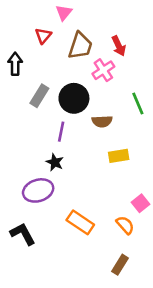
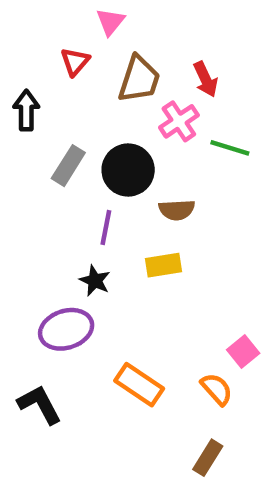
green line: (138, 103) -> (230, 148), moved, turned -50
yellow rectangle: (119, 156) -> (163, 265), moved

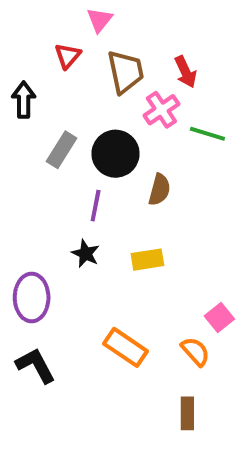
brown trapezoid: (139, 79) -> (125, 72), turned -30
brown semicircle: (177, 210) -> (159, 190), turned -72
yellow rectangle: (163, 265) -> (147, 260), moved
purple ellipse: (66, 329) -> (32, 298), moved, turned -72
brown rectangle: (208, 458) -> (187, 413), turned -32

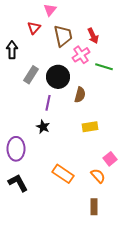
yellow rectangle: (147, 260) -> (90, 127), moved

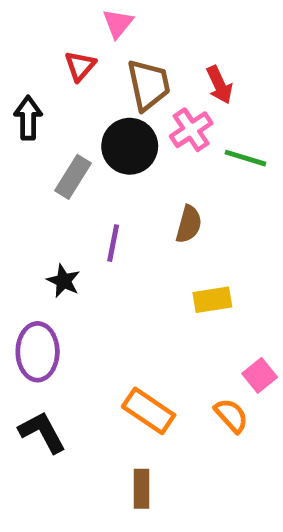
black circle: (58, 77) -> (130, 146), moved
black star: (43, 127) -> (64, 281), moved
brown rectangle: (94, 207) -> (142, 489), moved

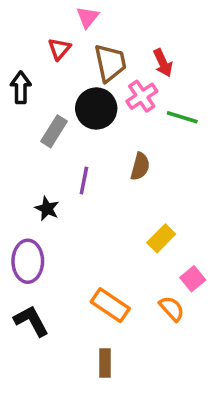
yellow rectangle: (212, 300) -> (161, 238), moved, turned -36

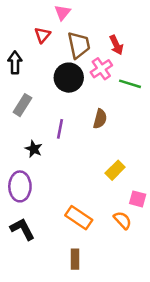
gray rectangle: (54, 131) -> (22, 105), moved
pink square: (193, 279) -> (138, 199), turned -36

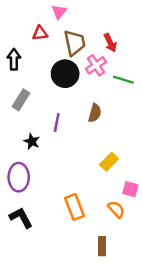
red triangle: (42, 35) -> (40, 33), turned 42
orange rectangle: (79, 218) -> (75, 207), turned 35
brown rectangle: (75, 259) -> (102, 246), moved

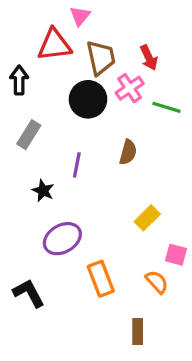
red triangle: (40, 33) -> (54, 45), size x1.6
purple ellipse: (19, 177) -> (62, 239), moved, turned 60

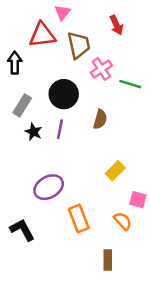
red arrow: (149, 58) -> (116, 25), moved
black circle: (88, 99) -> (64, 94), moved
black star: (43, 191) -> (34, 132), moved

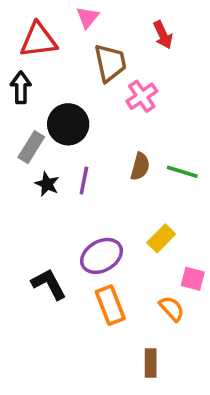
red triangle: (42, 35) -> (38, 40), moved
green line: (130, 84) -> (182, 172), moved
black circle: (64, 94) -> (68, 124), moved
purple ellipse: (49, 187) -> (101, 256), moved
black L-shape: (22, 230) -> (49, 284), moved

